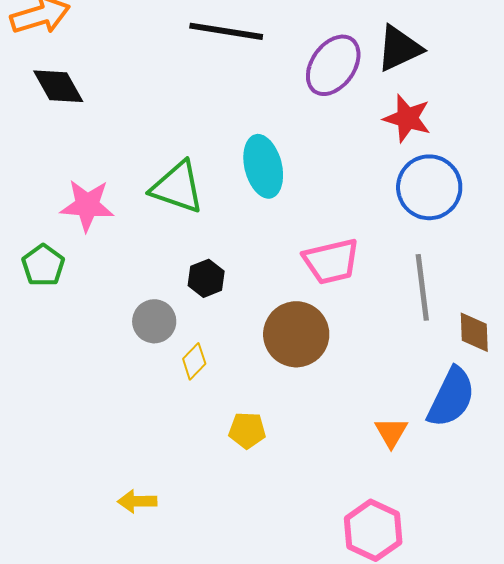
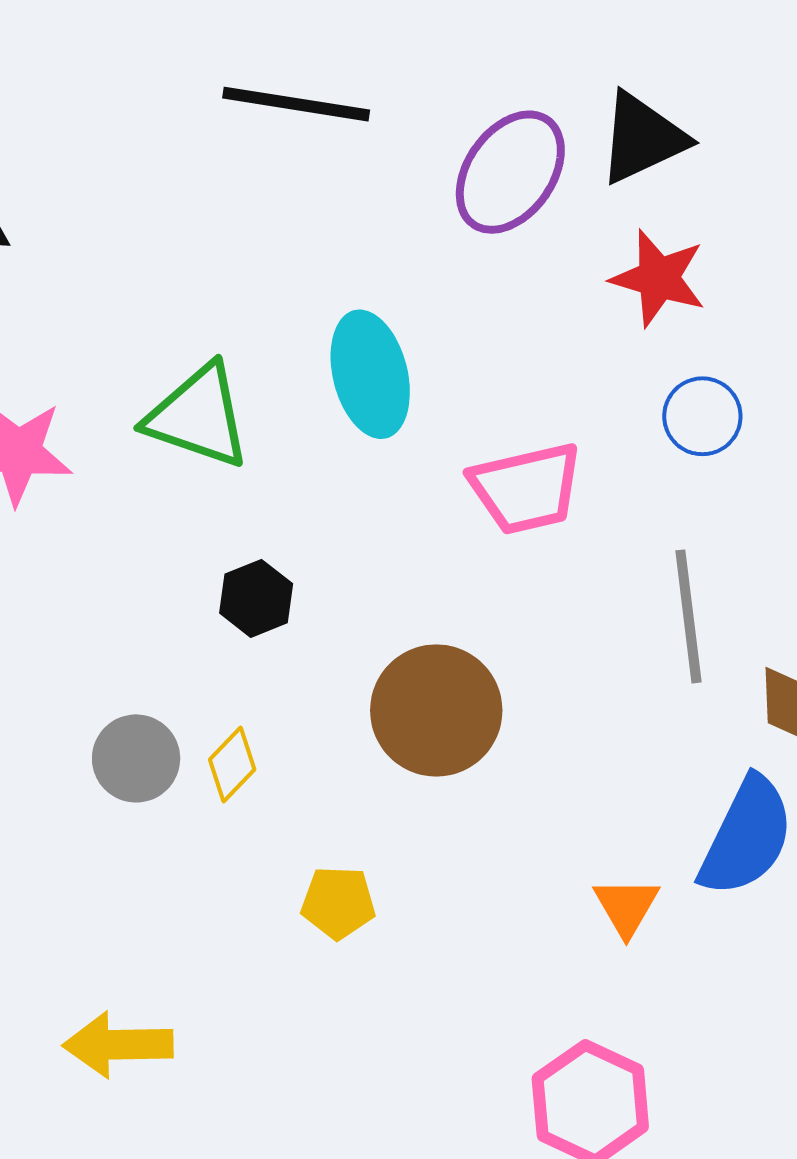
blue circle: (429, 187) -> (702, 416), size x0.6
pink trapezoid: (331, 261) -> (526, 488), moved
gray circle: (154, 321) -> (136, 758), moved
yellow arrow: (137, 501) -> (118, 1045), size x1.4

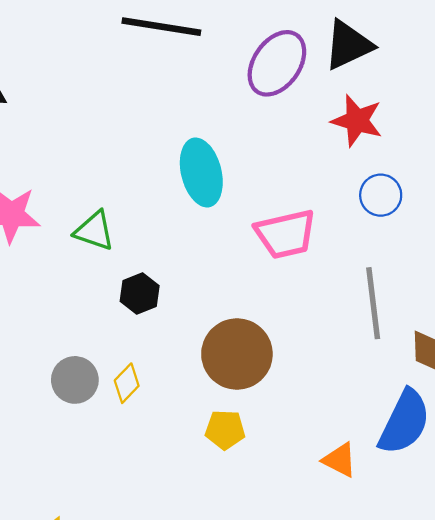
green triangle: (198, 416) -> (94, 231), moved, size x0.7
yellow pentagon: (338, 903) -> (225, 430), moved
orange triangle: (626, 907) -> (340, 460), turned -33

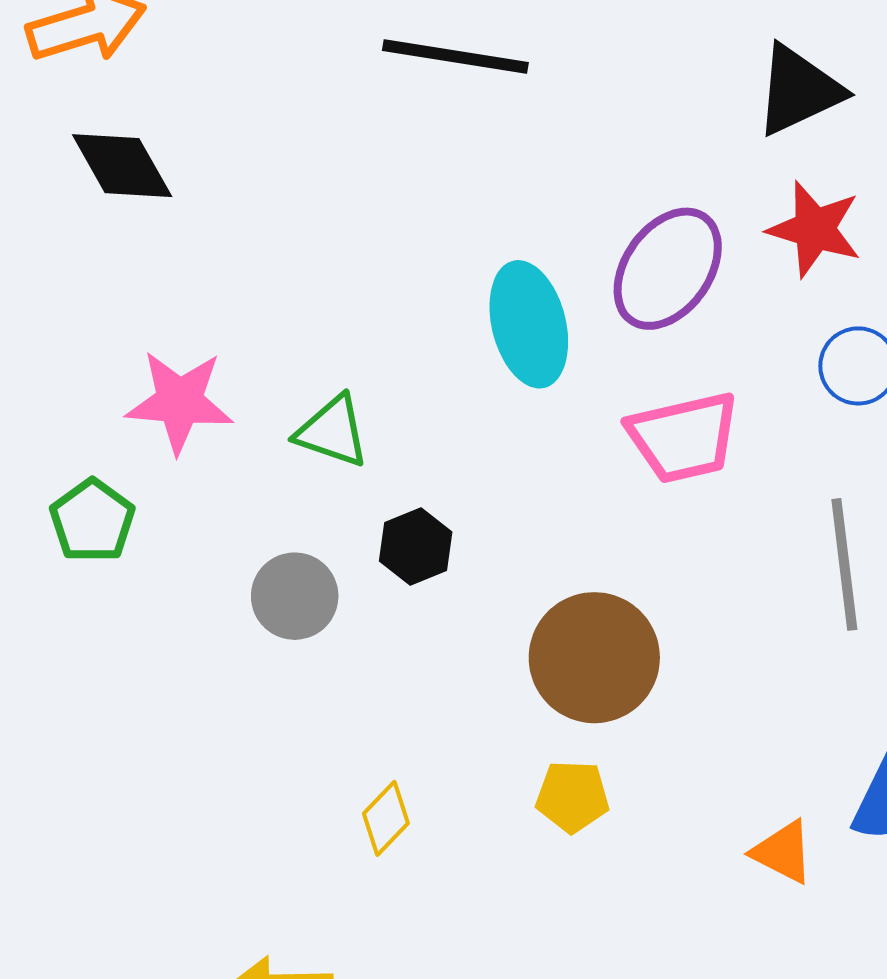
purple ellipse: (277, 63) -> (668, 269), moved
gray circle: (75, 380) -> (295, 596), moved
yellow diamond: (127, 383) -> (386, 818), moved

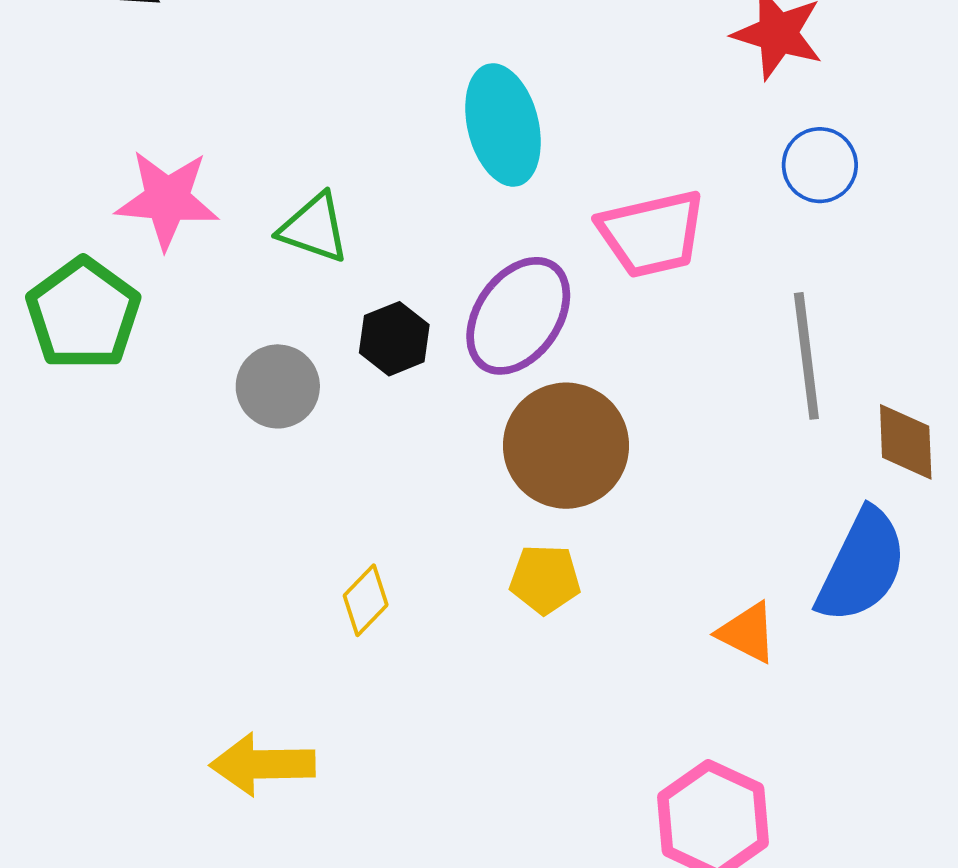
purple ellipse: (668, 269) -> (518, 316), moved
green pentagon: (92, 521) -> (83, 314), size x1.4

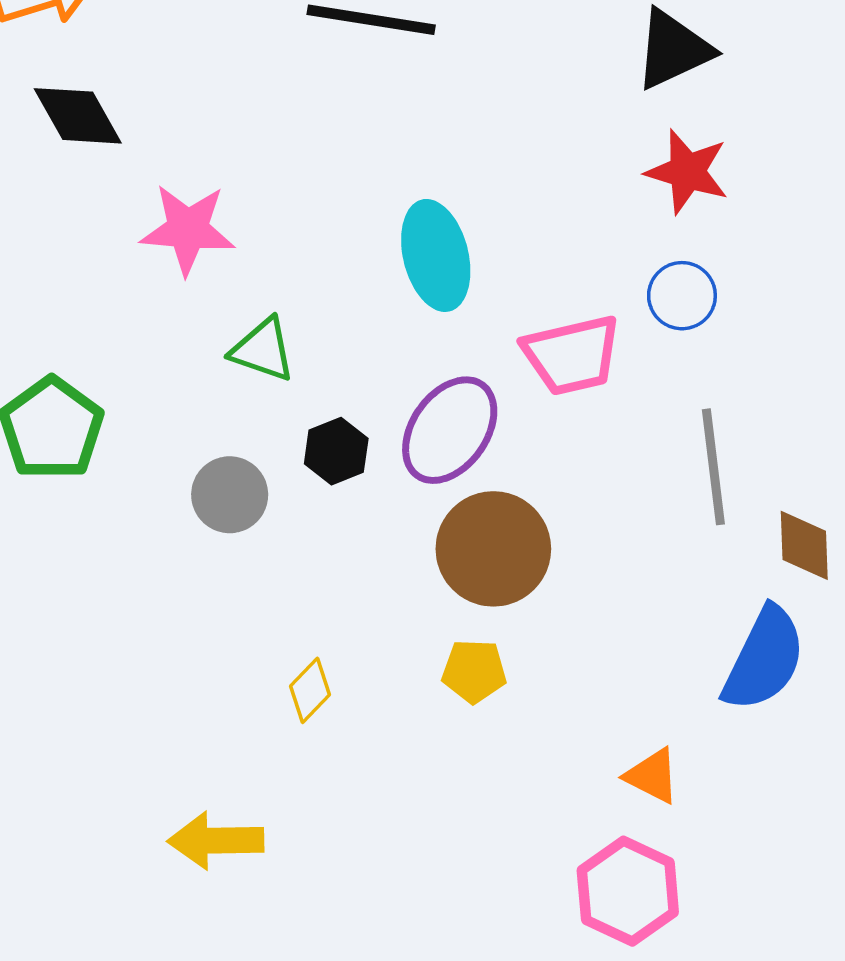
blue circle: (820, 165) -> (682, 296), moved
pink star: (167, 199) -> (188, 229), moved
orange triangle: (747, 633) -> (652, 776), moved

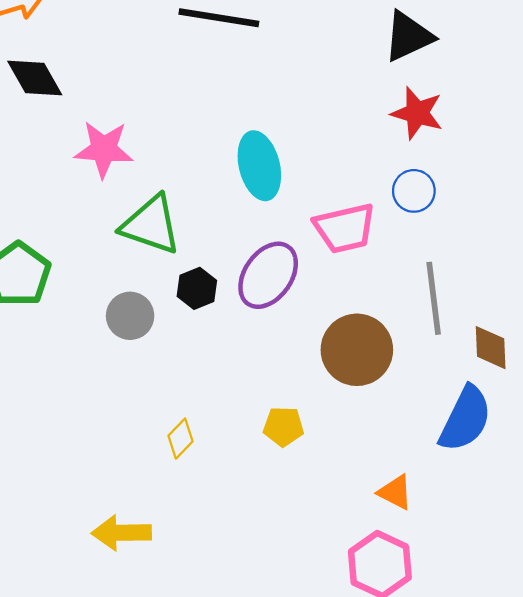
green triangle: (263, 350) -> (151, 225), size x1.5
brown circle: (493, 549) -> (357, 350), moved

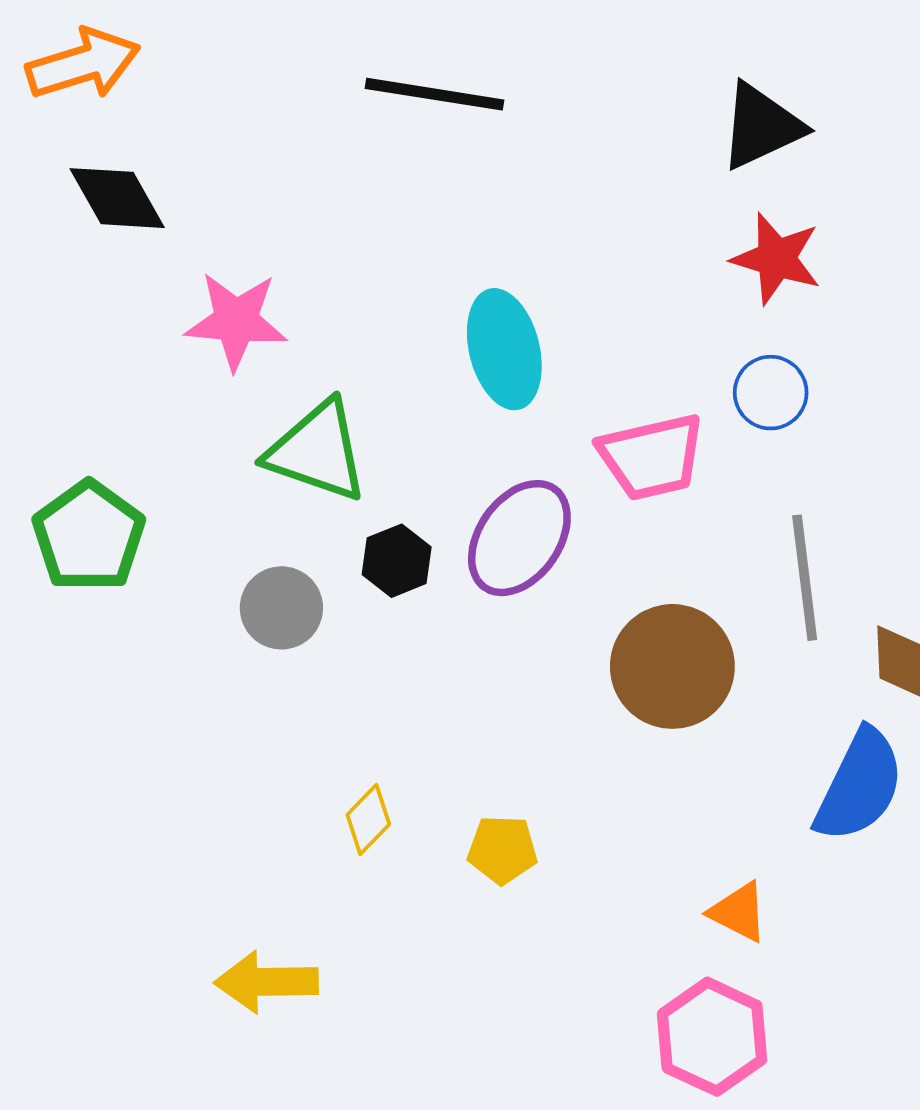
yellow pentagon: (283, 426) -> (502, 850), moved

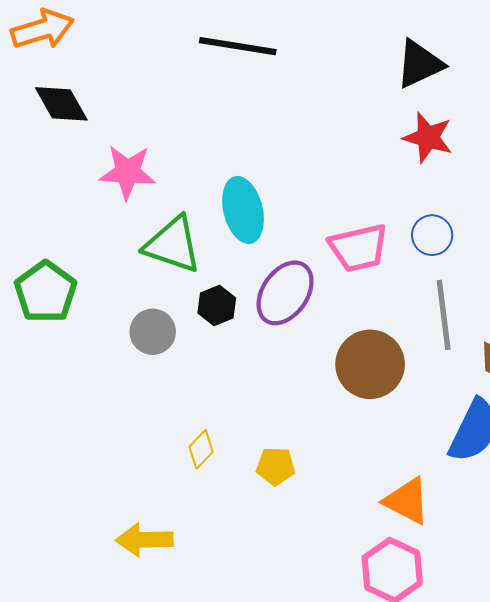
cyan ellipse: (504, 349) -> (243, 210), moved
blue circle: (771, 393) -> (432, 235), moved
orange triangle: (739, 912) -> (407, 501), size x1.4

